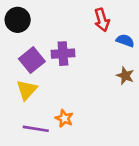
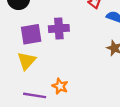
purple square: (32, 60) -> (31, 34), turned 30

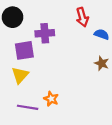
purple cross: (59, 28) -> (45, 33), moved

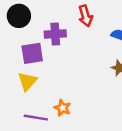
red arrow: (82, 17) -> (85, 16), moved

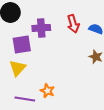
red arrow: (85, 16) -> (73, 24), moved

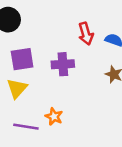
purple cross: (41, 28) -> (63, 64), moved

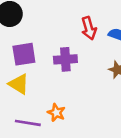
yellow triangle: (17, 88) -> (19, 84), turned -40

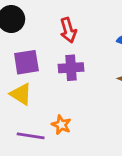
red arrow: (89, 28) -> (68, 30), moved

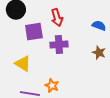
purple square: (26, 62) -> (34, 32), moved

